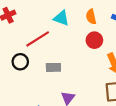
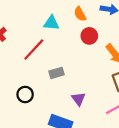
black circle: (20, 62) -> (25, 94), moved

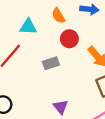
gray rectangle: (57, 73) -> (51, 63), moved

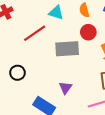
gray rectangle: (51, 63) -> (67, 49), size x1.6

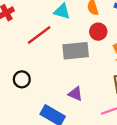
purple triangle: (65, 88) -> (75, 94), turned -40

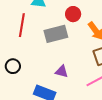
red line: (39, 35) -> (22, 25), turned -35

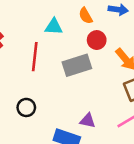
purple triangle: (62, 71) -> (88, 121), moved

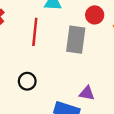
gray rectangle: (77, 65) -> (76, 40), turned -64

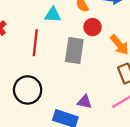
black circle: (27, 81) -> (28, 90), size x1.6

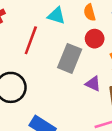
purple triangle: (85, 102) -> (93, 84), moved

